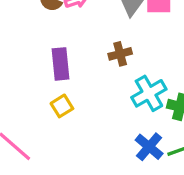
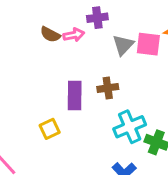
purple rectangle: (61, 64) -> (75, 96), moved

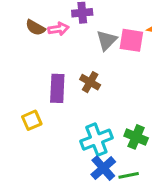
brown cross: (108, 88) -> (90, 82), turned 36
cyan cross: (130, 127) -> (96, 140), moved

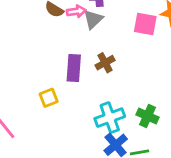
gray triangle: (107, 40) -> (93, 19), moved
brown cross: (90, 82) -> (105, 63), turned 30

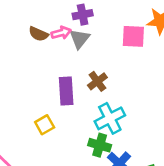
green cross: (147, 116) -> (100, 145), moved
cyan cross: (110, 118) -> (110, 118), moved

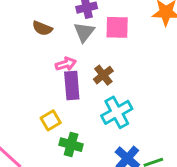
pink arrow: (61, 33) -> (66, 64), moved
pink square: (133, 36) -> (117, 27), moved
green cross: (100, 145) -> (71, 145), moved

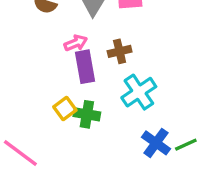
brown cross: (103, 75) -> (120, 51), turned 30
green cross: (71, 145) -> (87, 114), moved

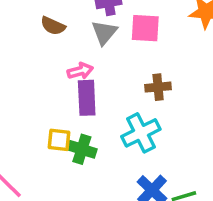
brown cross: (120, 51) -> (158, 87), moved
yellow square: (65, 108) -> (59, 140), turned 35

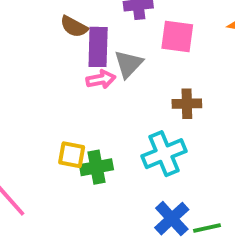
gray triangle: (104, 32) -> (129, 64), moved
purple rectangle: (87, 98) -> (98, 47), moved
green cross: (82, 149) -> (96, 167), turned -32

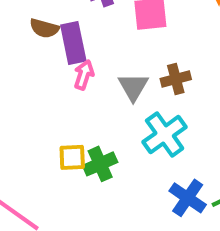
gray triangle: (129, 64) -> (133, 87), moved
pink arrow: (101, 79) -> (84, 75), turned -48

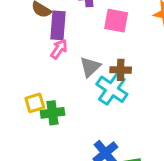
cyan cross: (165, 134) -> (112, 89), moved, turned -36
yellow square: (72, 157) -> (35, 103), turned -30

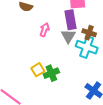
purple rectangle: (58, 25) -> (70, 20), moved
brown cross: (121, 70) -> (89, 33), turned 32

